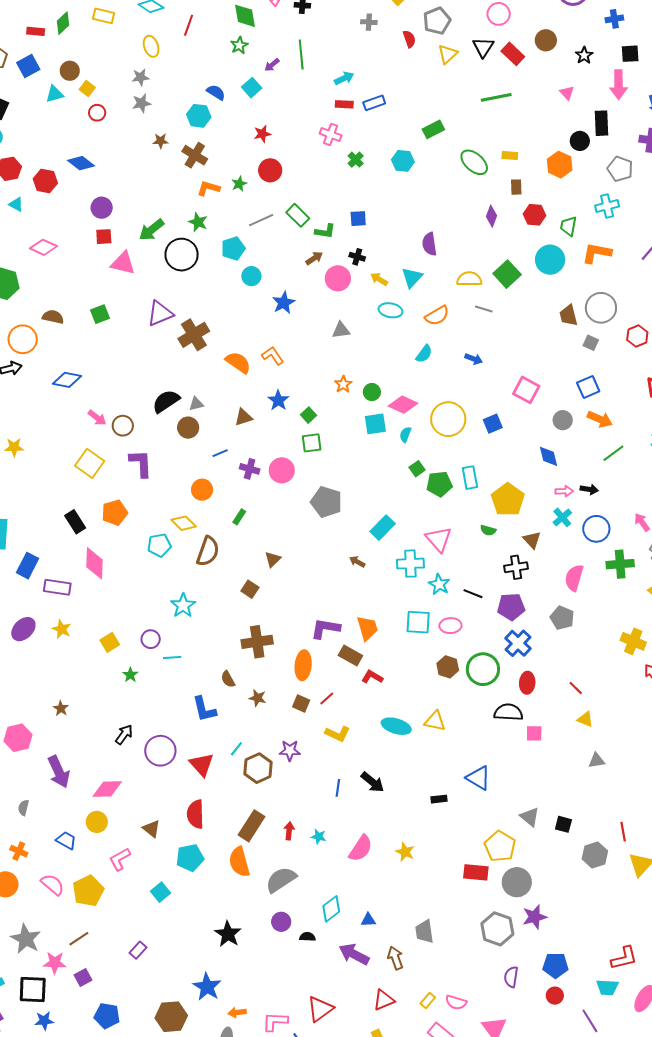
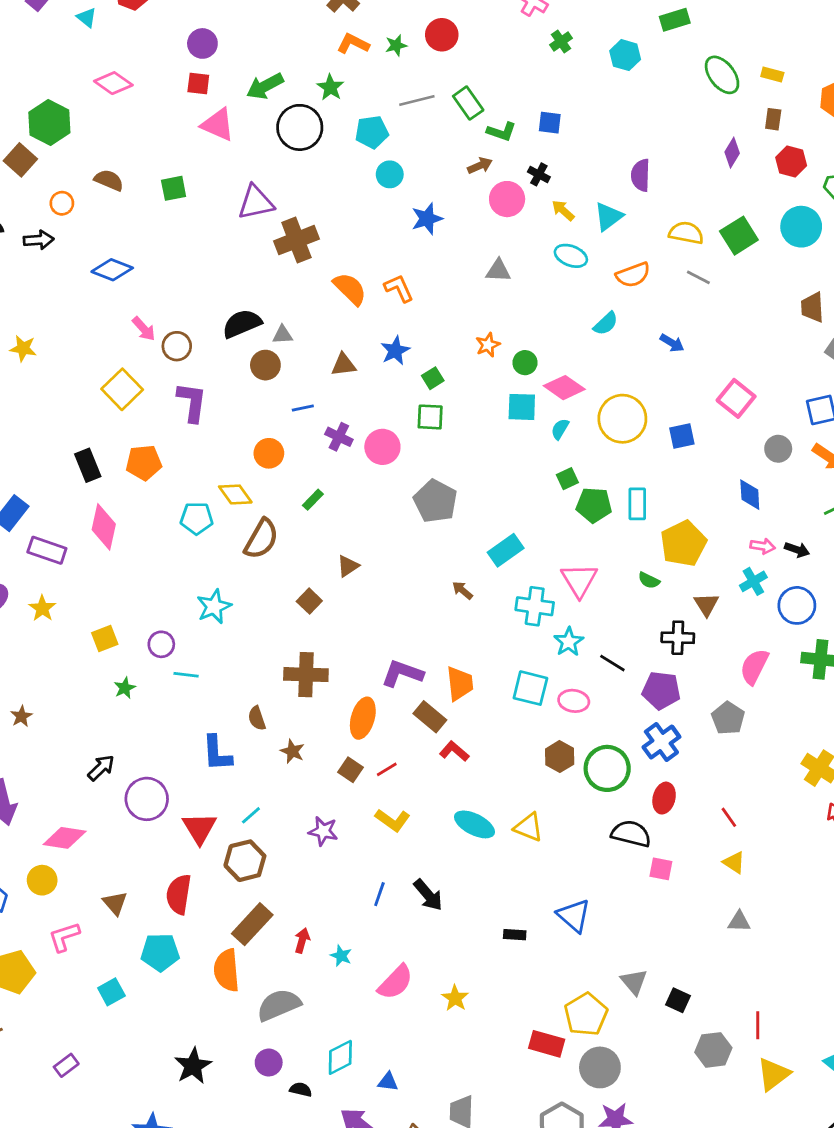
orange circle: (23, 339) -> (62, 203), size x0.6
brown hexagon: (258, 768) -> (245, 861), moved

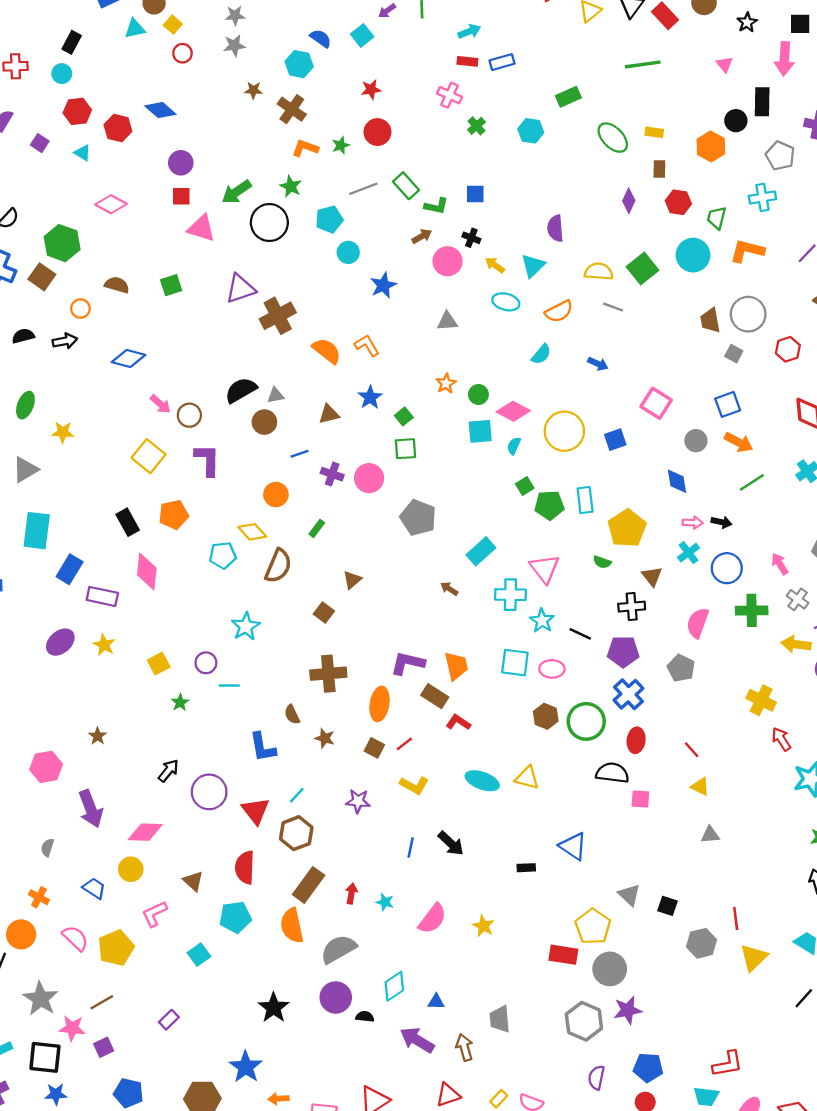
purple circle: (269, 1063) -> (336, 997), size x1.4

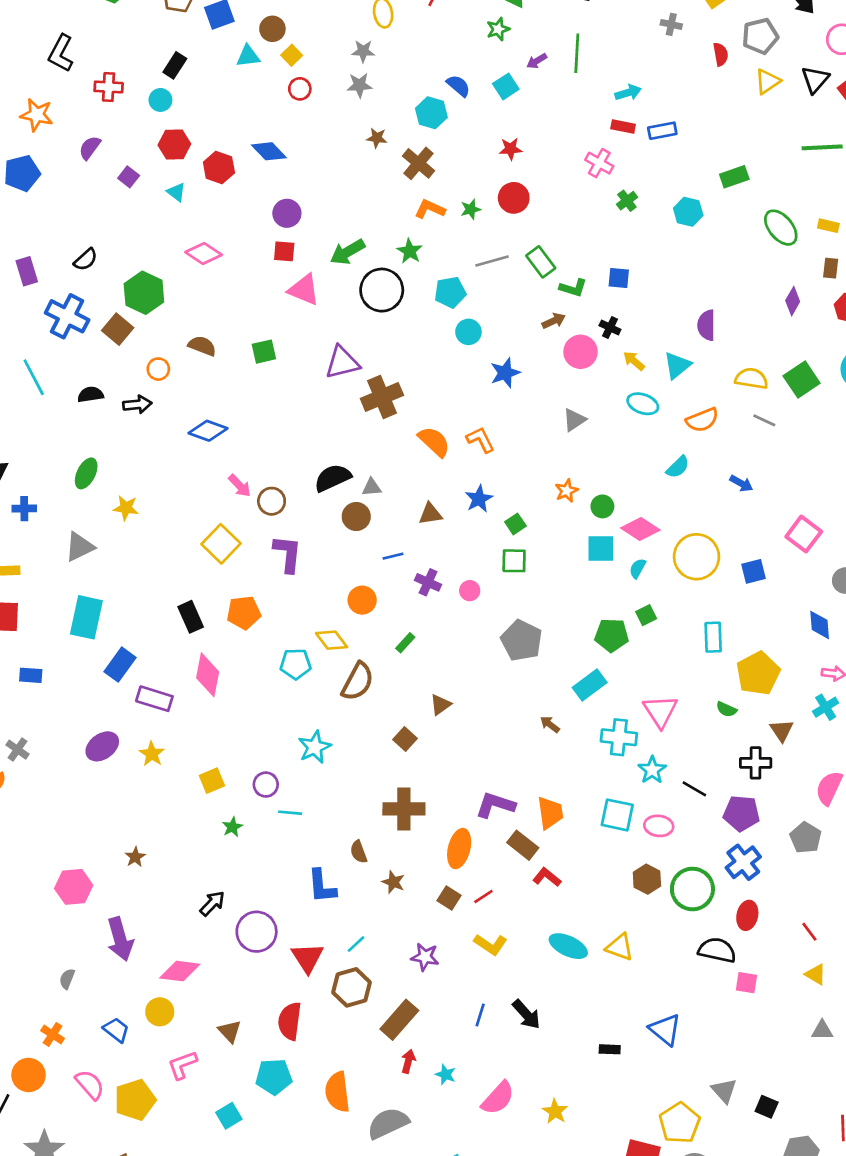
gray triangle: (447, 321) -> (574, 420), turned -35
pink circle: (369, 478) -> (470, 591), size x0.6
green pentagon: (549, 505) -> (612, 635), moved
brown rectangle: (309, 885) -> (399, 1020), moved

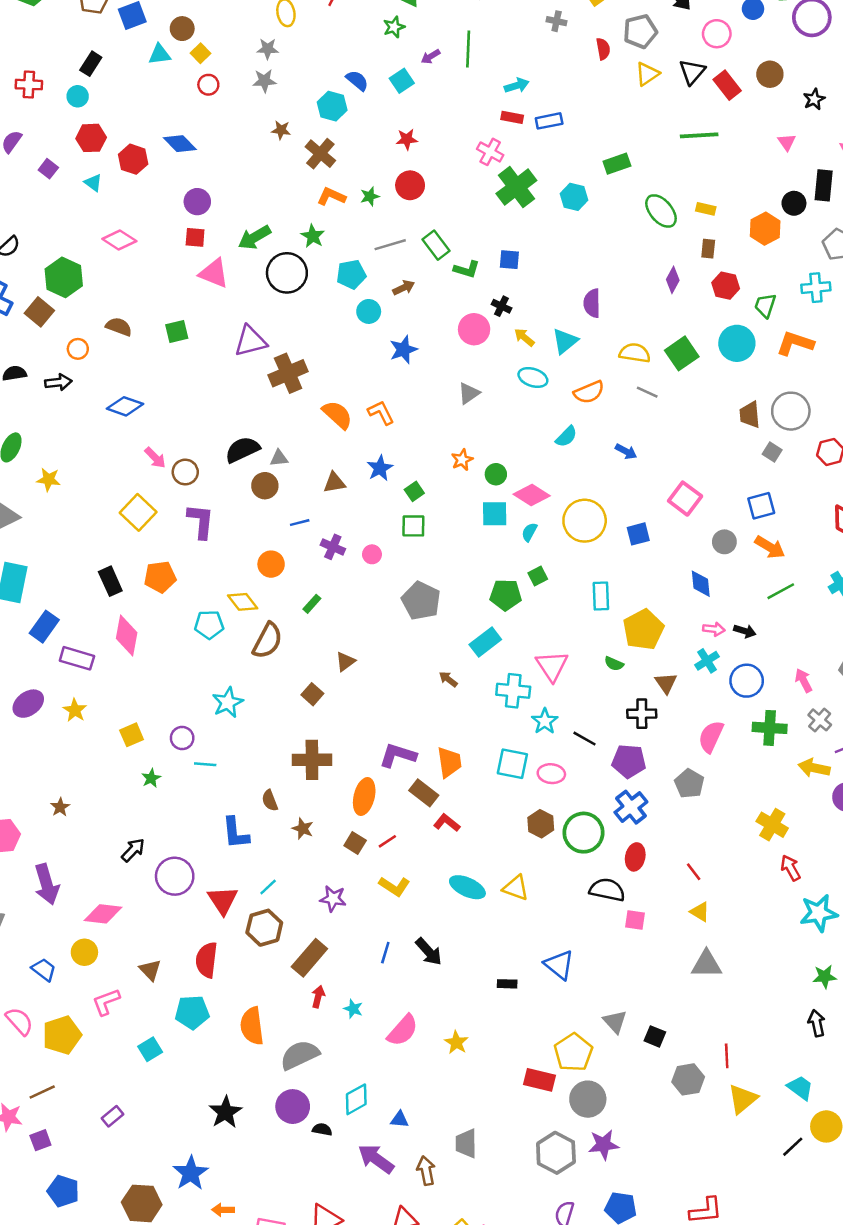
green cross: (627, 201) -> (516, 187), size x2.0
brown arrow: (554, 321) -> (404, 288), moved
gray triangle: (822, 1030) -> (706, 964), size x1.5

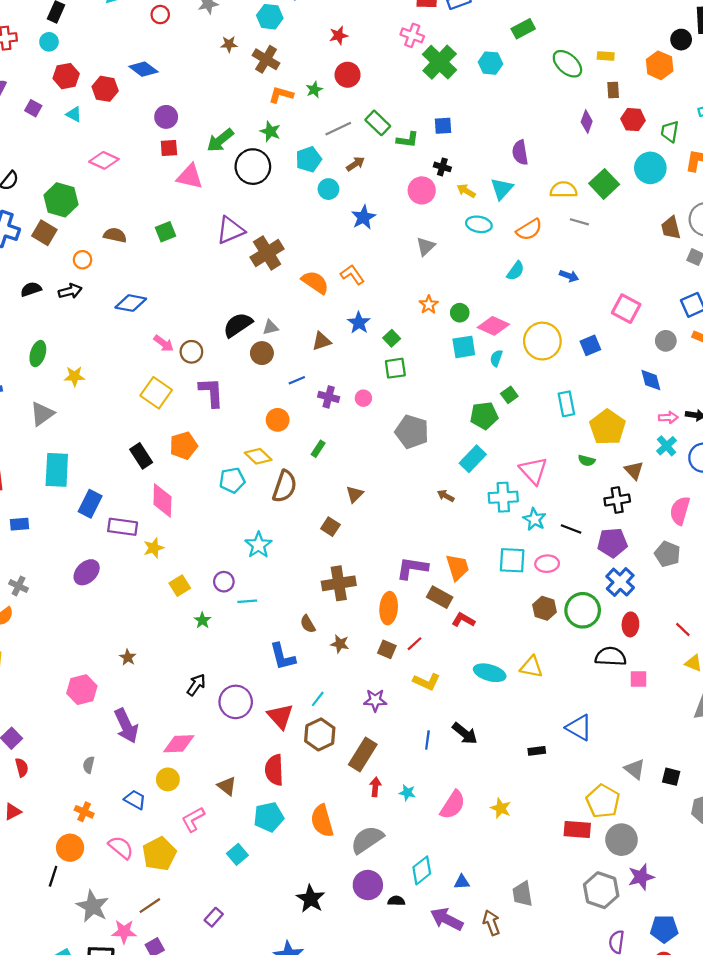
yellow star: (75, 710) -> (154, 548), moved, turned 30

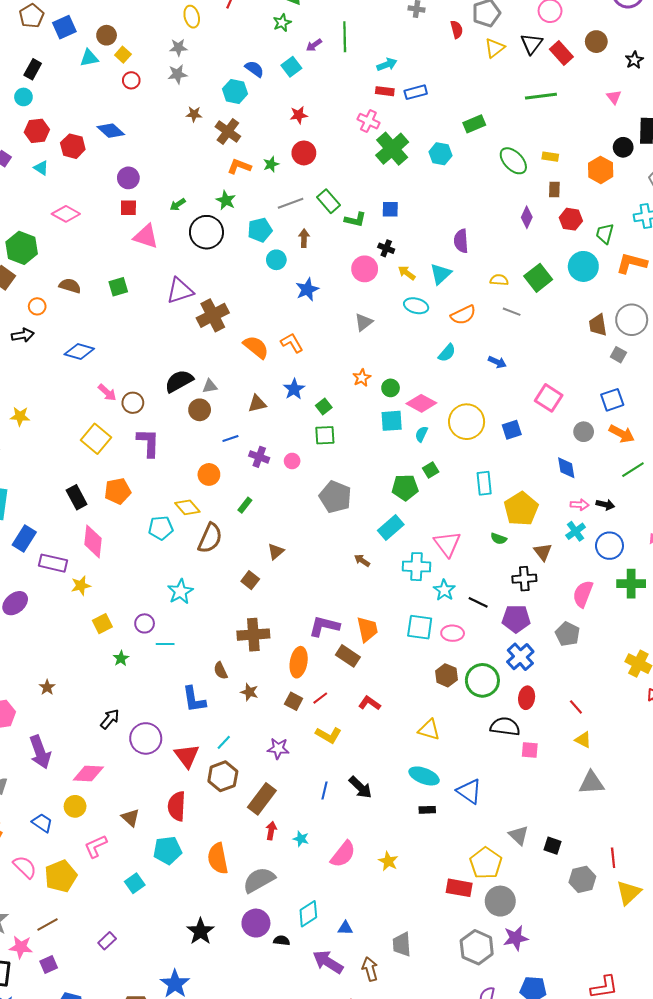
green arrow: (220, 140) -> (178, 205), size x0.6
brown arrow: (355, 164) -> (304, 238), turned -60
yellow semicircle: (564, 190) -> (499, 280), size x0.7
red L-shape: (463, 620) -> (370, 703), moved
cyan ellipse: (490, 673) -> (424, 776), moved

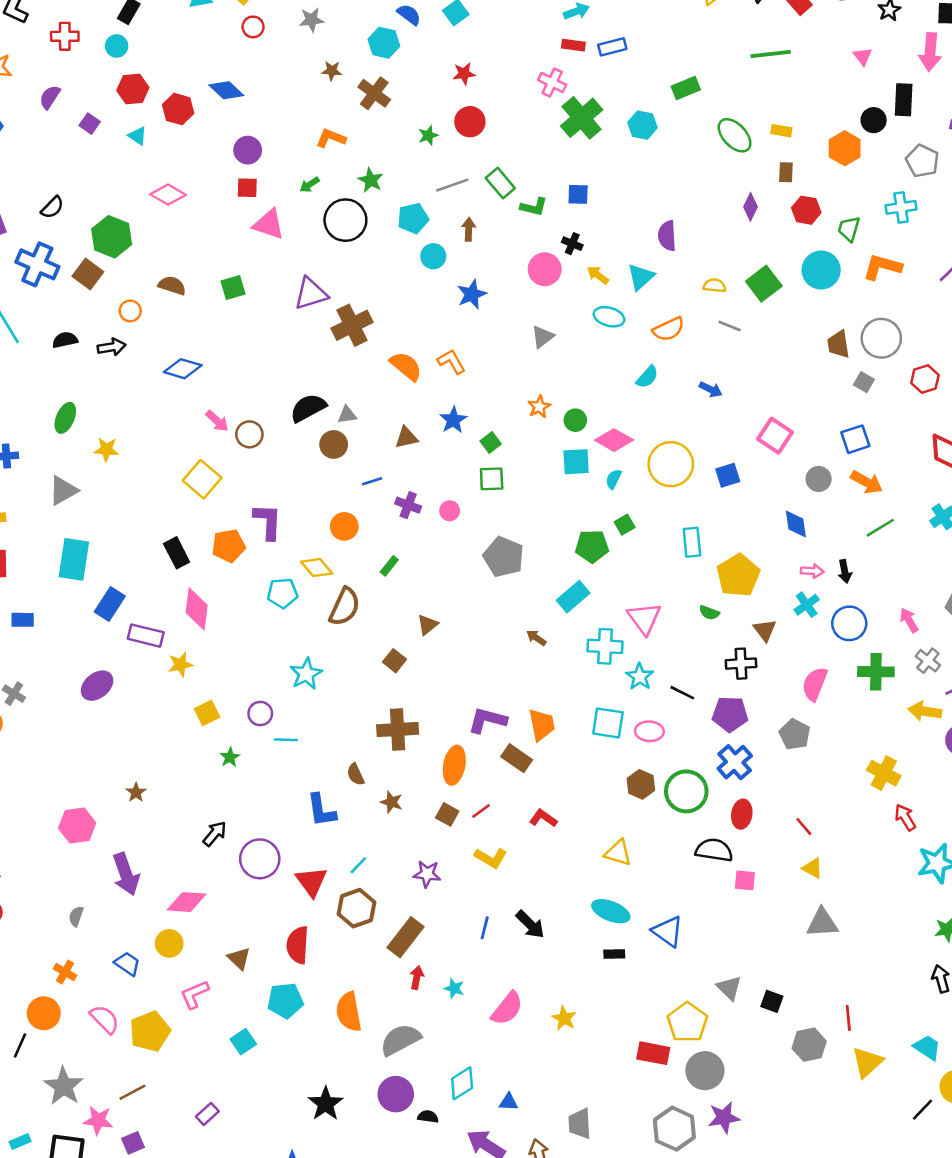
orange L-shape: (239, 166) -> (331, 138), moved
purple L-shape: (148, 443) -> (268, 522), moved
black arrow: (605, 505) -> (845, 571), turned 66

